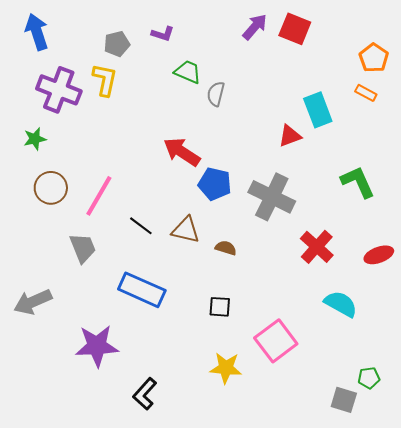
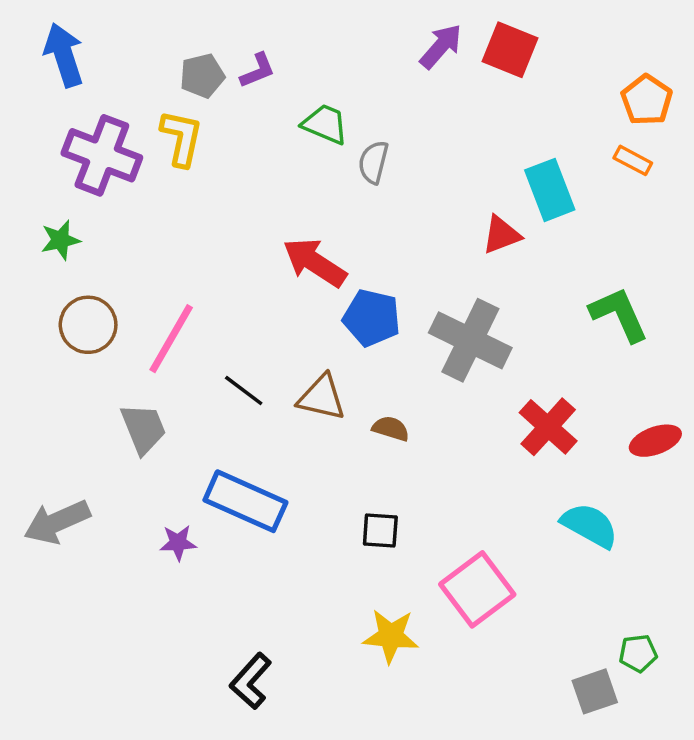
purple L-shape: (163, 34) -> (258, 71), moved, turned -40
purple star: (97, 346) -> (178, 543), moved, size x0.5
gray square: (344, 400) -> (595, 691), turned -36

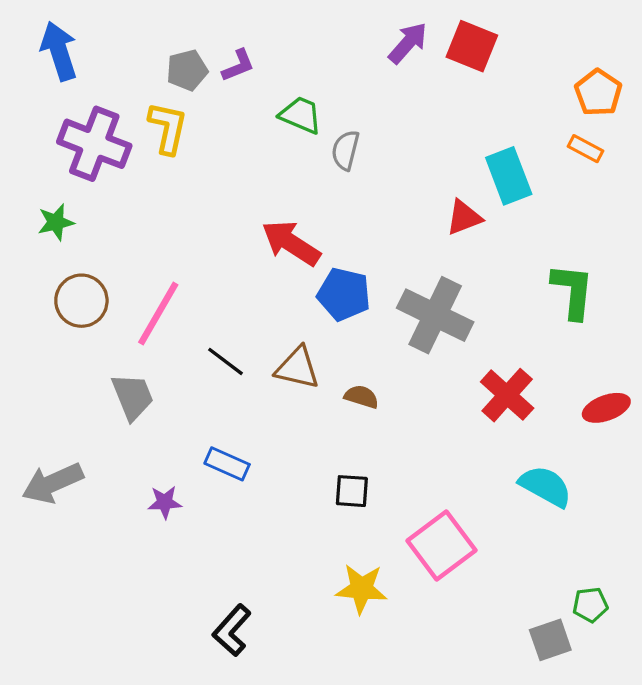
green L-shape: (619, 314) -> (573, 291), turned 30
blue rectangle: (245, 501) -> (227, 464), size x0.6

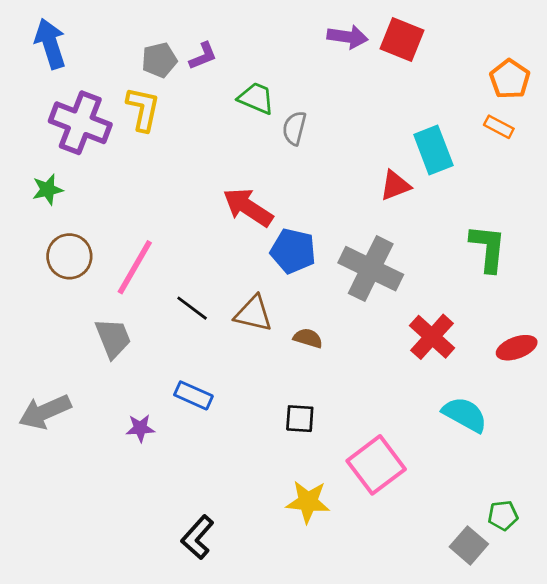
purple arrow: (408, 43) -> (348, 37), turned 57
gray square: (550, 640) -> (469, 545), turned -30

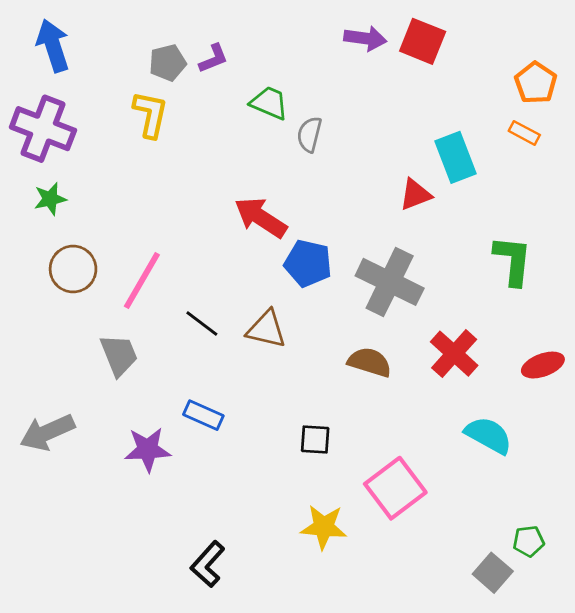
purple cross: (80, 123) -> (43, 129), moved
brown semicircle: (308, 338) -> (370, 362), moved, size x1.4
purple star: (140, 428) -> (148, 450), size x1.5

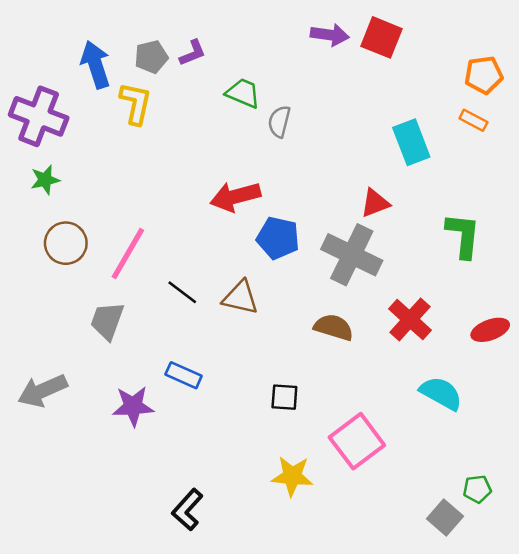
blue arrow: (53, 46) -> (96, 65), moved
orange pentagon: (536, 83) -> (484, 75), turned 30
red triangle: (415, 195) -> (375, 203), moved
red arrow: (261, 217) -> (235, 197), turned -48
gray trapezoid: (119, 355) -> (107, 321), turned -138

